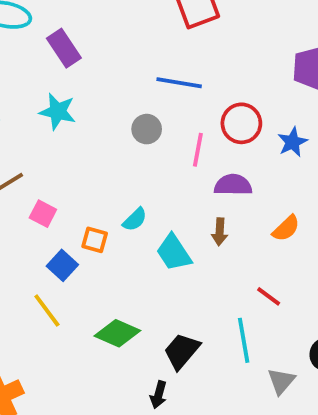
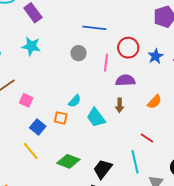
orange square: (95, 240) -> (61, 118), moved

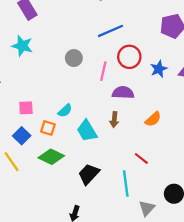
blue line: (94, 28) -> (110, 31), moved, turned -35
pink square: (26, 100) -> (26, 108), moved, turned -32
green diamond: (68, 161) -> (51, 157), moved
black trapezoid: (103, 169) -> (89, 174), moved

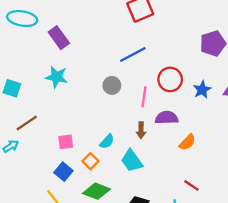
blue line: (110, 31) -> (133, 55), moved
orange semicircle: (153, 119) -> (187, 142), moved
brown arrow: (114, 120) -> (141, 130), moved
orange square: (48, 128) -> (90, 161), turned 32

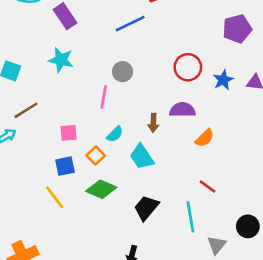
blue line: (133, 55) -> (130, 24), moved
pink line: (144, 97) -> (104, 97), moved
blue square: (63, 172) -> (65, 166), turned 36

